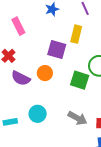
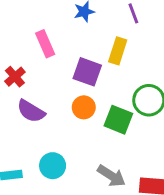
pink rectangle: (18, 26) -> (45, 44), moved
orange circle: (45, 73) -> (84, 107), moved

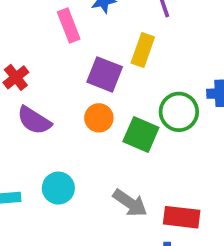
pink rectangle: (45, 44) -> (69, 26), moved

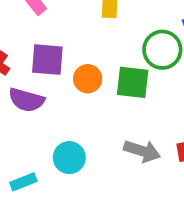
purple square: (105, 74) -> (47, 60), moved

